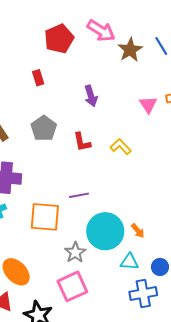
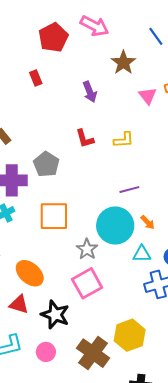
brown star: (130, 50) -> (123, 63), moved
gray pentagon: (44, 128) -> (46, 164), moved
yellow L-shape: (121, 147) -> (124, 140), turned 135
purple line: (79, 195) -> (129, 190), moved

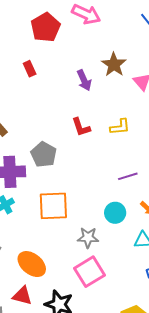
brown star: (123, 63) -> (114, 65), moved
cyan circle: (115, 226) -> (115, 213), size x0.6
gray star: (87, 249) -> (88, 238), turned -30

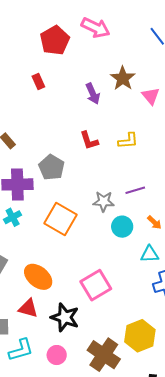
orange square: (53, 206) -> (60, 219), turned 32
gray star: (88, 238) -> (104, 201), moved

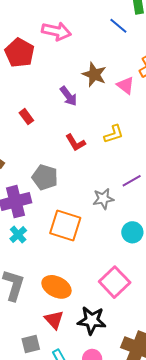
red rectangle: (38, 82) -> (26, 117), moved
cyan circle: (122, 227) -> (132, 232), moved
red triangle: (28, 308) -> (54, 320), turned 45

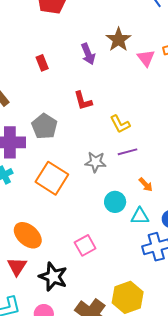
yellow L-shape: (114, 134) -> (120, 124), moved, turned 65
pink square: (115, 282) -> (85, 245), size x0.7

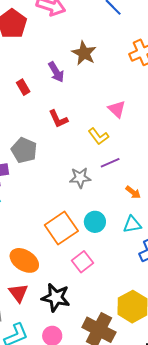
pink triangle: (146, 58) -> (117, 109), moved
red rectangle: (42, 63) -> (23, 87), moved
orange square: (52, 178) -> (61, 228), moved, turned 32
cyan circle: (115, 202) -> (95, 222), moved

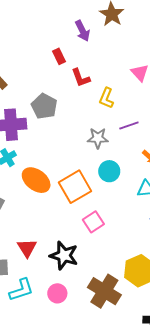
red rectangle: (23, 87) -> (59, 56), moved
yellow L-shape: (98, 136) -> (106, 98), moved, turned 55
cyan circle: (95, 222) -> (109, 171), moved
orange ellipse: (24, 260) -> (36, 180), moved

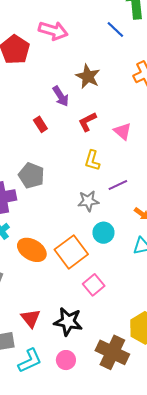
red L-shape: (81, 78) -> (87, 122), moved, turned 90

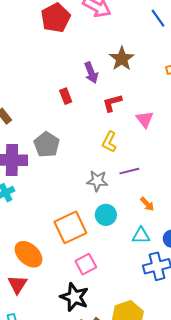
orange ellipse: (32, 250) -> (29, 254), moved
black star: (68, 322) -> (74, 297), moved

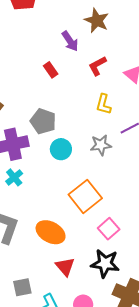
cyan circle: (106, 215) -> (61, 149), moved
red triangle: (17, 284) -> (65, 267), moved

